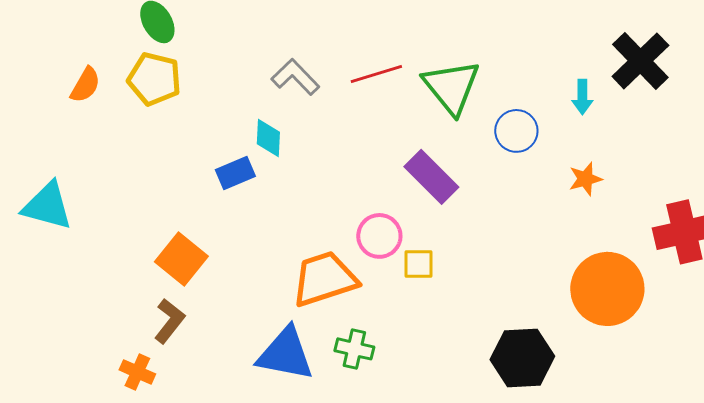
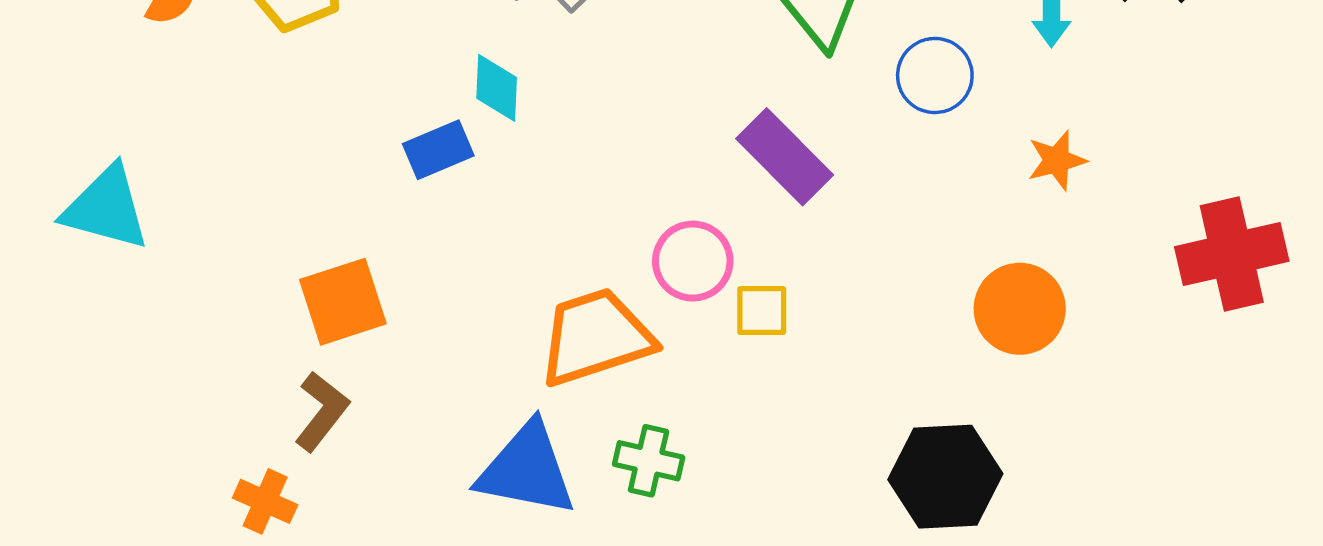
orange square: (181, 259) -> (343, 302), turned 33
orange circle: (607, 289) -> (1020, 309), moved, size x0.7

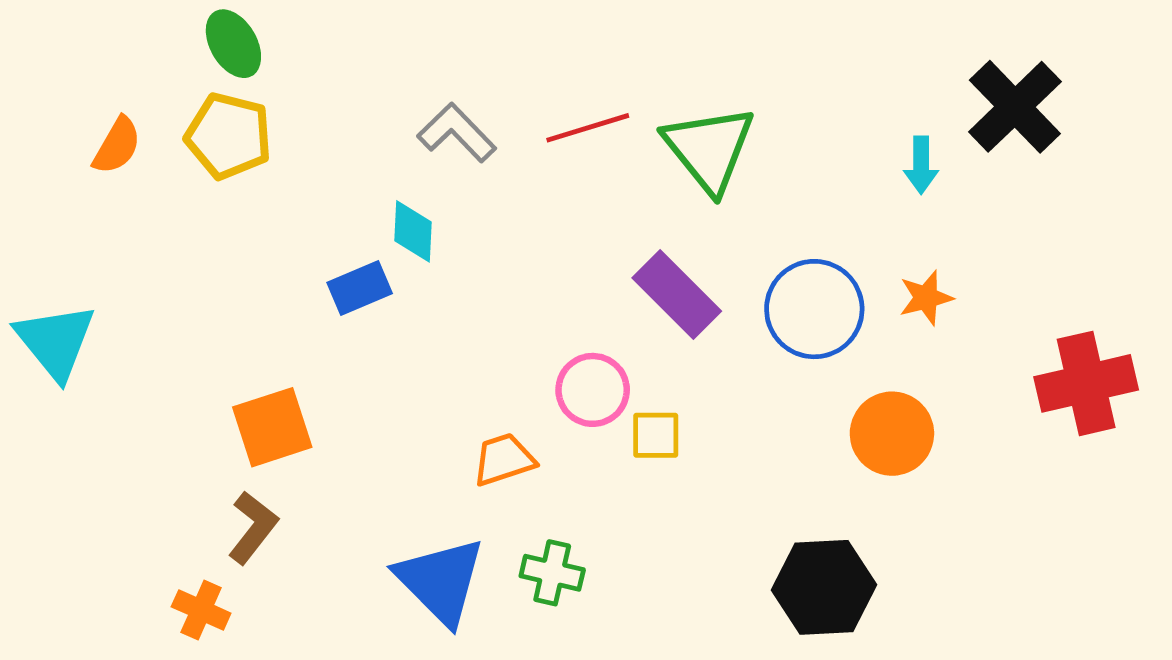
blue circle: (935, 75) -> (814, 309), moved, size x1.4
cyan triangle: (106, 208) -> (55, 341), turned 36
orange trapezoid: (596, 337) -> (504, 460), size x0.6
blue triangle: (527, 470) -> (441, 581), turned 34

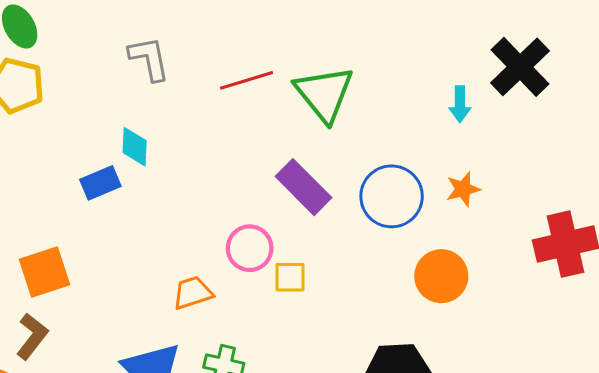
gray L-shape: (457, 133) -> (149, 59), moved, turned 33

